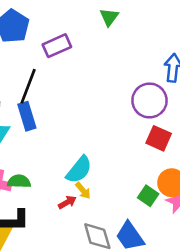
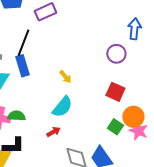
purple circle: (149, 101) -> (116, 54), size x0.7
red square: (159, 138) -> (115, 92), moved
yellow arrow: (83, 191) -> (65, 77), moved

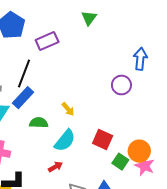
blue rectangle: (22, 66) -> (23, 98), turned 60
red square: (115, 92) -> (103, 140), moved
green semicircle: (16, 116) -> (39, 123), moved

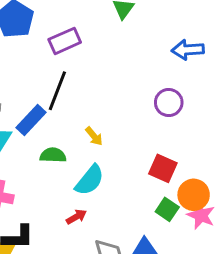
blue arrow: (140, 59) -> (188, 50), moved, turned -100
black line: (24, 73) -> (57, 91), moved
red square: (103, 140) -> (163, 168), moved

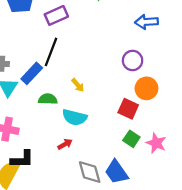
cyan semicircle: (90, 180) -> (75, 117), turned 65
orange circle: (194, 195) -> (146, 88), moved

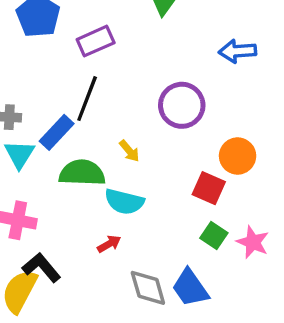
purple circle: (133, 60) -> (182, 105), moved, size x1.4
green semicircle: (48, 99) -> (82, 173), size x1.5
black L-shape: (22, 159) -> (41, 268), turned -130

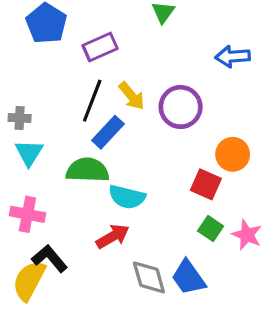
blue rectangle: (57, 132) -> (108, 132), moved
yellow arrow: (129, 151) -> (132, 96), moved, size x1.4
red arrow: (109, 244) -> (113, 236), size x1.5

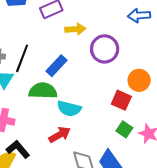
yellow arrow: (132, 96) -> (75, 29), moved, turned -54
black line: (92, 101) -> (22, 58), moved

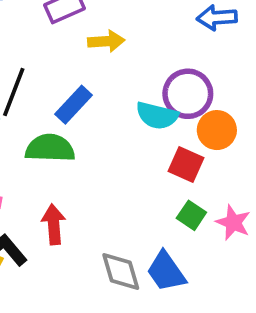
purple circle: (105, 49) -> (188, 94), moved
cyan semicircle: (69, 109) -> (157, 116), moved
red arrow: (60, 135) -> (54, 224), moved, turned -65

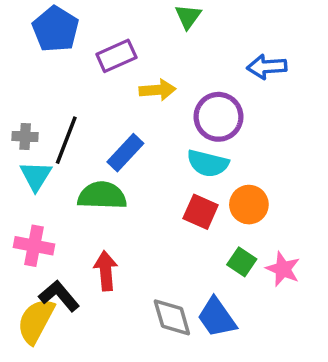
purple circle: (188, 94) -> (218, 117), moved
orange circle: (217, 130) -> (249, 205), moved
red square: (186, 165) -> (201, 212), moved

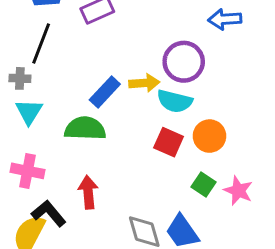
yellow arrow: (158, 90) -> (144, 83), moved
black line: (66, 140) -> (41, 44), moved

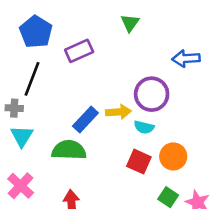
cyan semicircle: (175, 101) -> (144, 127), size x0.7
pink cross: (27, 171) -> (21, 186), turned 32

